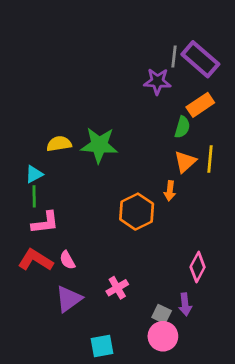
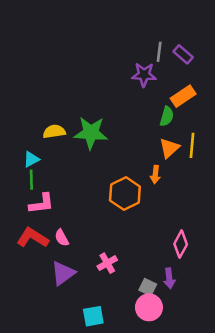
purple rectangle: (200, 59) -> (183, 54), size x0.6

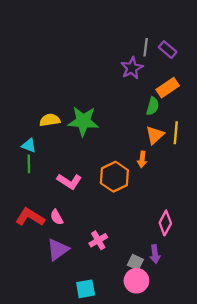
purple star: (144, 75) -> (132, 68), turned -30
cyan triangle: (31, 159) -> (29, 145), turned 49
pink L-shape: (41, 204) -> (69, 181), moved, turned 40

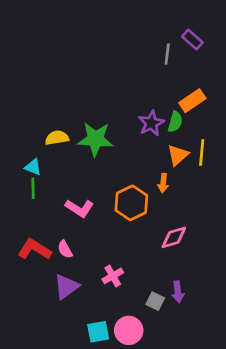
purple rectangle: (168, 50) -> (192, 39), moved
purple star: (132, 68) -> (151, 123), moved
pink diamond: (165, 223) -> (174, 237), moved, turned 45
pink circle: (136, 281) -> (129, 330), moved

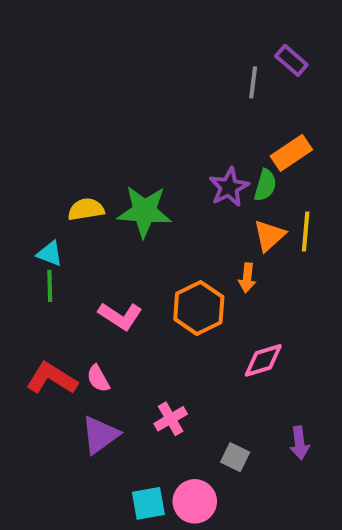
purple arrow: (178, 292) -> (299, 443), moved

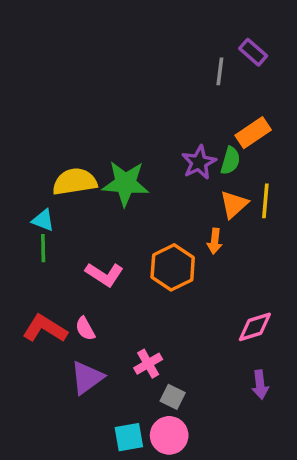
yellow semicircle: (86, 209) -> (75, 182), size x1.4
pink diamond: (263, 360) -> (255, 327), moved
gray square: (235, 457) -> (173, 397), moved

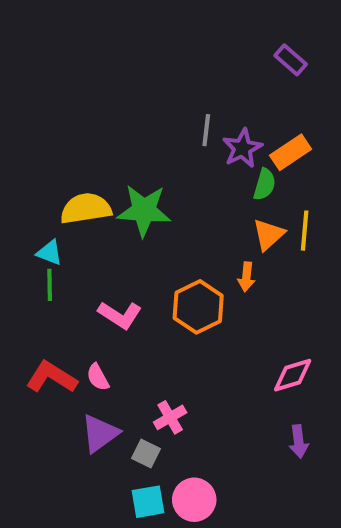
gray line: (220, 71) -> (206, 130), moved
purple star: (199, 162) -> (242, 148), moved
gray square: (173, 397) -> (146, 454), moved

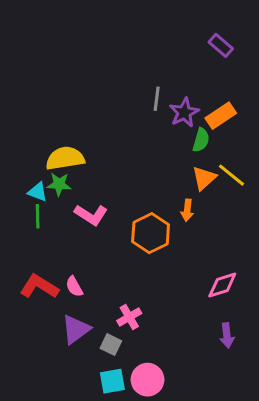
green star: (144, 210) -> (59, 184), moved, size x0.6
yellow line: (305, 231) -> (231, 175), turned -56
pink L-shape: (120, 315) -> (91, 215), moved

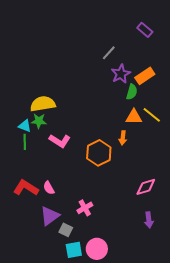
gray line: (157, 99) -> (109, 53), moved, turned 35
orange triangle: (204, 178) -> (134, 117), turned 42
gray square: (111, 345) -> (66, 230), moved

